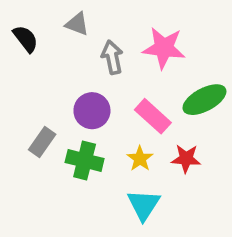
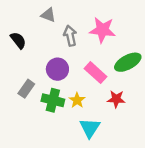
black semicircle: (26, 39) -> (18, 40), moved
yellow star: (140, 159) -> (77, 100), moved

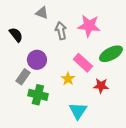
purple circle: (57, 69) -> (37, 60), moved
green cross: (53, 100) -> (38, 95), moved
yellow star: (77, 100) -> (68, 79), moved

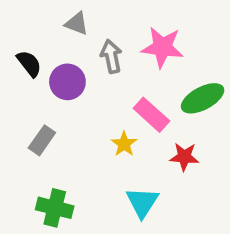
purple circle: (37, 60) -> (67, 82), moved
green cross: (38, 95) -> (55, 208), moved

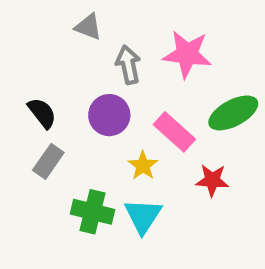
black semicircle: (29, 64) -> (42, 113), moved
purple circle: (67, 82) -> (109, 115), moved
cyan triangle: (142, 202) -> (143, 216), moved
green cross: (55, 208) -> (92, 212), moved

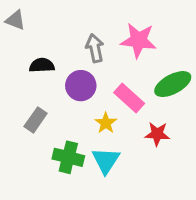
gray triangle: (88, 27) -> (15, 20), moved
black semicircle: (42, 113) -> (42, 65), moved, turned -55

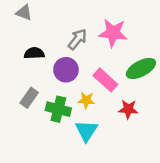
gray triangle: (15, 20) -> (24, 13), moved
gray arrow: (95, 48) -> (77, 39), turned 50
yellow star: (106, 123) -> (86, 100), turned -30
green cross: (68, 157) -> (58, 109), moved

